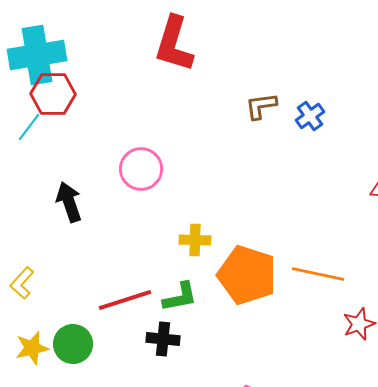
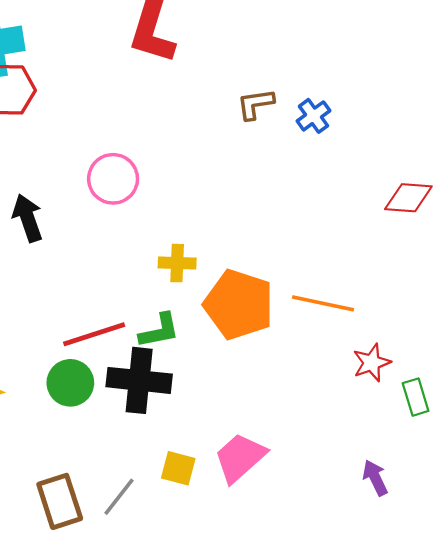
black cross: (163, 339) -> (139, 380), size x1.6
green circle: (73, 344) -> (70, 383), moved

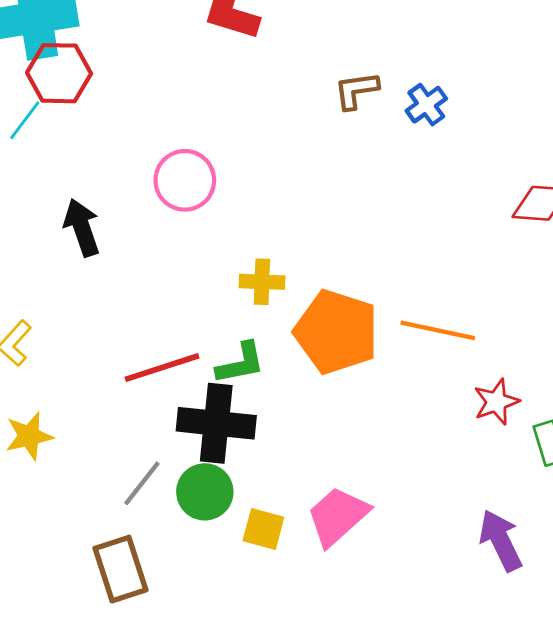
green circle: (70, 383) -> (205, 492), moved
purple arrow: (375, 478) -> (501, 540), size x1.4
gray line: (119, 497) -> (142, 483), moved

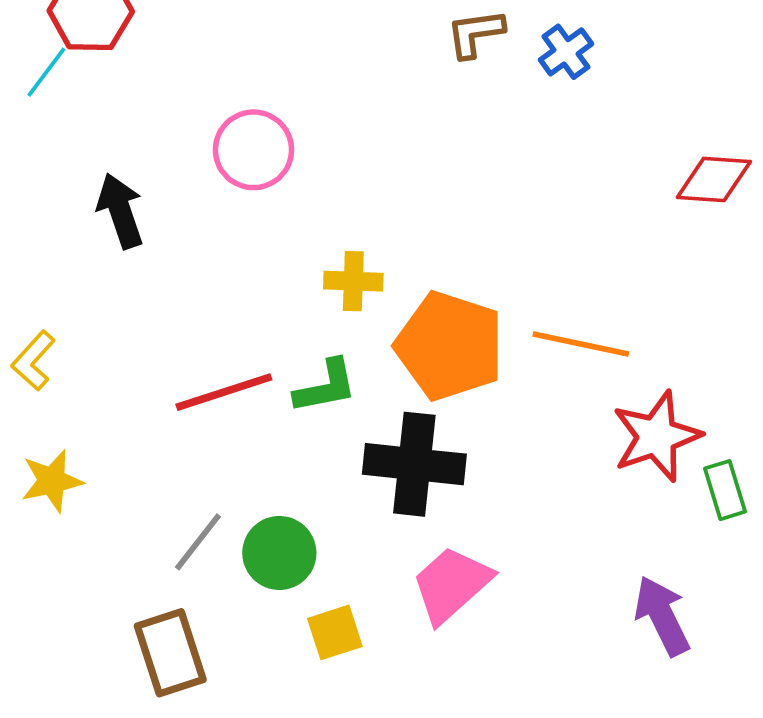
red star: (496, 402) -> (657, 436), size x1.5
black cross: (216, 423) -> (414, 464), moved
yellow square: (263, 529) -> (335, 632), moved, turned -33

